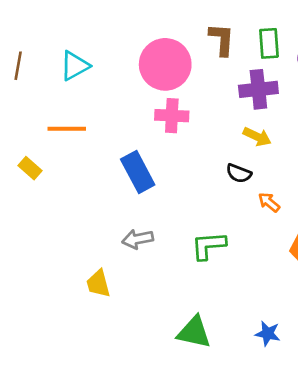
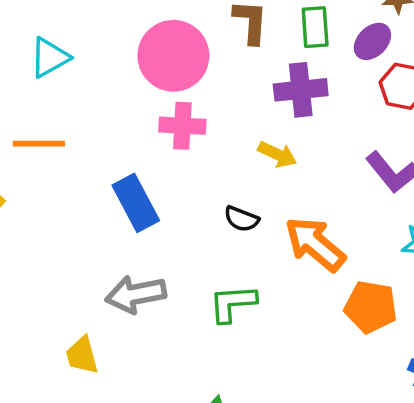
yellow arrow: (257, 137) -> (277, 154), moved
black semicircle: (239, 173) -> (242, 219), moved
orange arrow: (269, 202) -> (315, 244), size x2.0
gray arrow: (138, 239) -> (136, 294), size x1.4

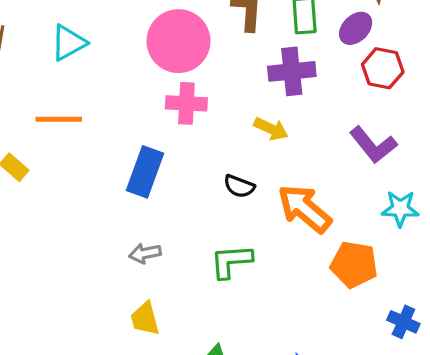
blue rectangle: (136, 203) -> (145, 172), turned 48
gray arrow: (136, 294) -> (145, 253), size x0.6
yellow trapezoid: (82, 355) -> (145, 319), moved

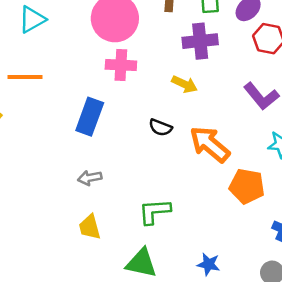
green L-shape: (231, 261) -> (154, 211), moved

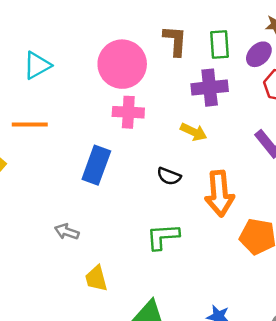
orange arrow: (210, 144) -> (219, 193), turned -135
gray arrow: (90, 178) -> (67, 232), moved, turned 30
green L-shape: (154, 211) -> (163, 237), moved

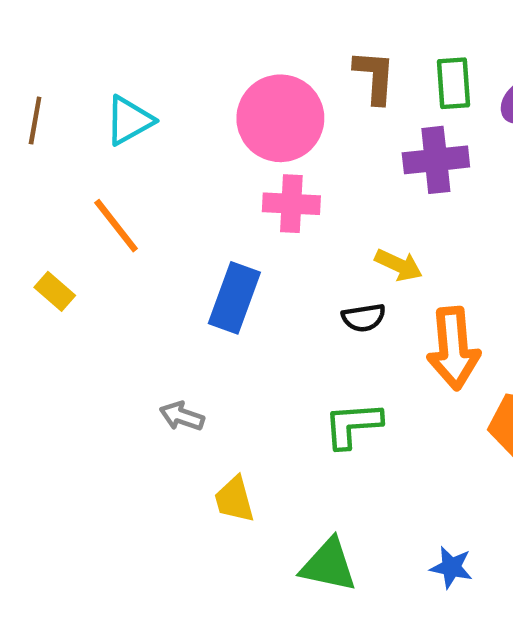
orange line: (30, 124) -> (116, 226), turned 52
yellow arrow: (194, 132) -> (399, 265), moved
black semicircle: (169, 176) -> (364, 318), turned -30

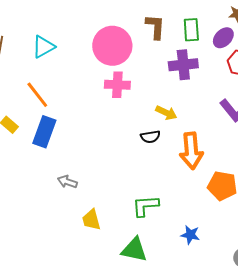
blue rectangle: (234, 298) -> (44, 132), moved
green L-shape: (353, 425) -> (145, 206), moved
blue star: (451, 567) -> (190, 235), moved

